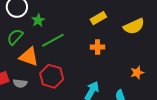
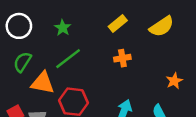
green star: (38, 20) -> (63, 28), moved

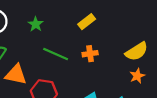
yellow semicircle: (162, 26) -> (137, 51), moved
green line: (68, 59) -> (56, 54), moved, turned 60

